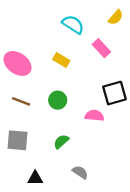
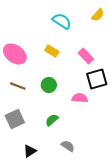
pink rectangle: (101, 48) -> (86, 56), moved
gray square: (17, 140) -> (15, 119), turned -30
black triangle: (35, 178) -> (30, 151), turned -32

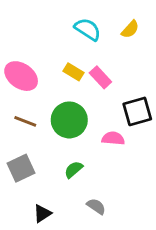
yellow semicircle: (98, 15) -> (130, 29), moved
pink rectangle: (86, 56) -> (100, 77), moved
green circle: (49, 85) -> (69, 120), size x1.6

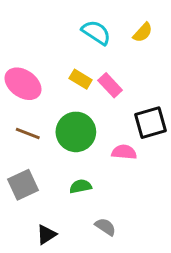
green semicircle: (73, 170) -> (81, 186), turned 30

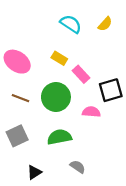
pink rectangle: (110, 85) -> (81, 74), moved
green semicircle: (81, 186) -> (59, 137), size x1.5

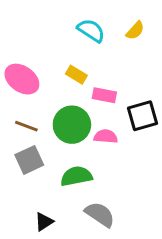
pink rectangle: (81, 74) -> (104, 95), turned -36
pink semicircle: (91, 112) -> (106, 136), moved
gray square: (17, 136) -> (29, 160), moved
gray semicircle: (78, 167) -> (100, 214), size x1.5

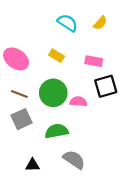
pink rectangle: (104, 95) -> (94, 61), moved
black triangle: (44, 222) -> (32, 165), turned 32

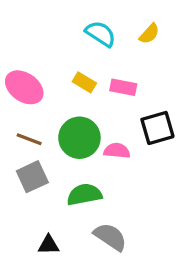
pink rectangle: (94, 61) -> (123, 87), moved

